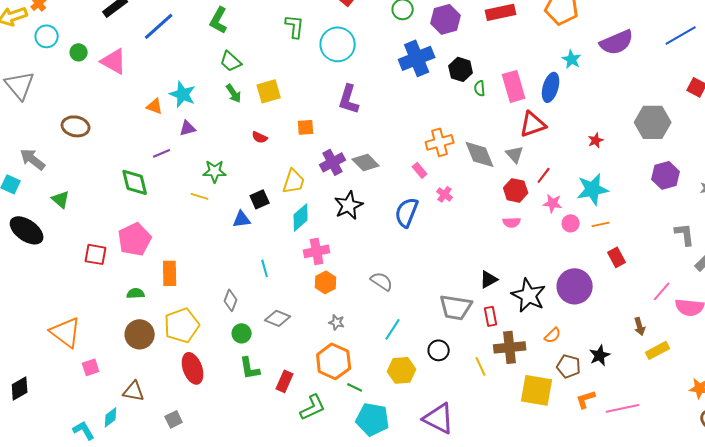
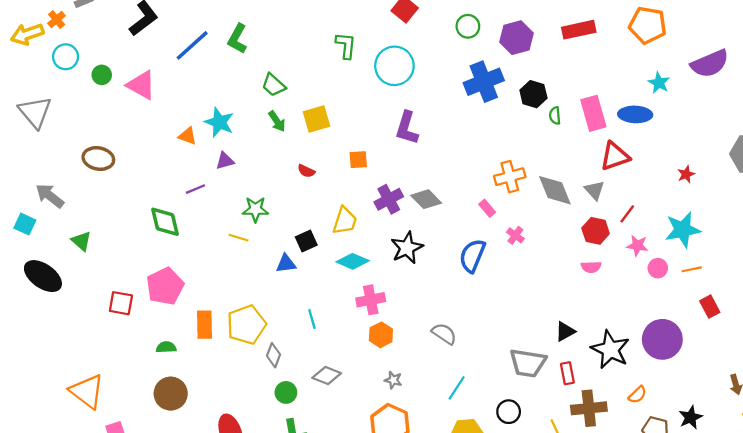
green L-shape: (219, 20) -> (237, 39), moved
blue ellipse: (551, 87) -> (635, 114), turned 76
cyan diamond: (301, 217) -> (353, 261), turned 64
yellow pentagon: (182, 325) -> (246, 325), moved

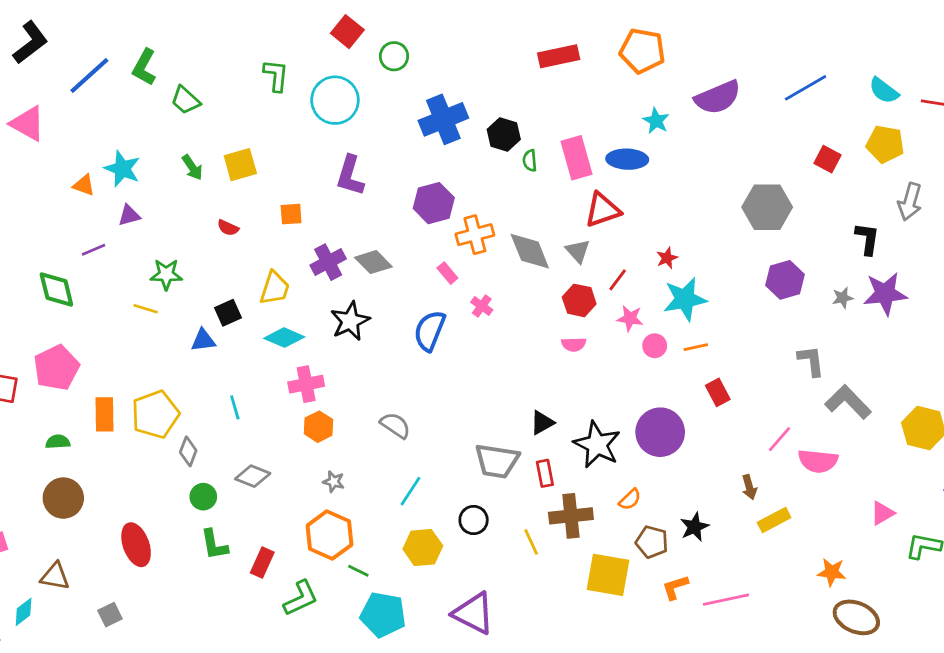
green circle: (468, 26) -> (394, 56), moved
purple hexagon: (517, 38) -> (434, 203), moved
green trapezoid: (274, 85) -> (185, 100), moved
red star: (686, 174) -> (667, 258), moved

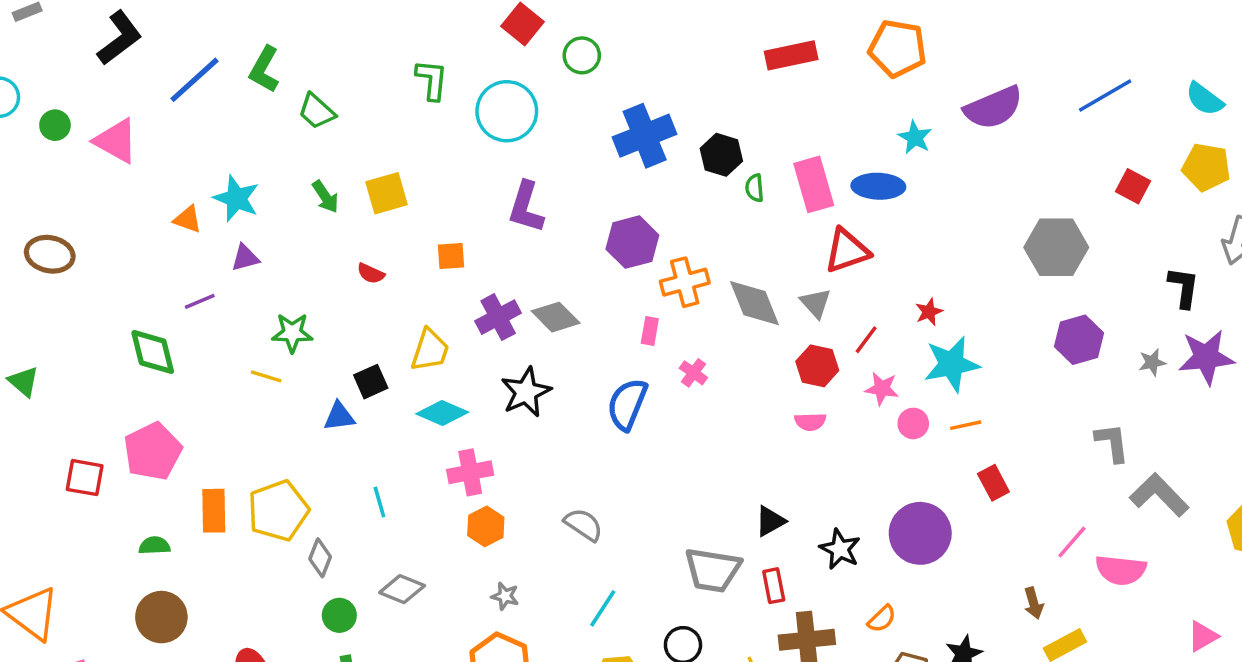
pink rectangle: (447, 273) -> (650, 331), turned 50
black star: (597, 445) -> (840, 549), size x0.7

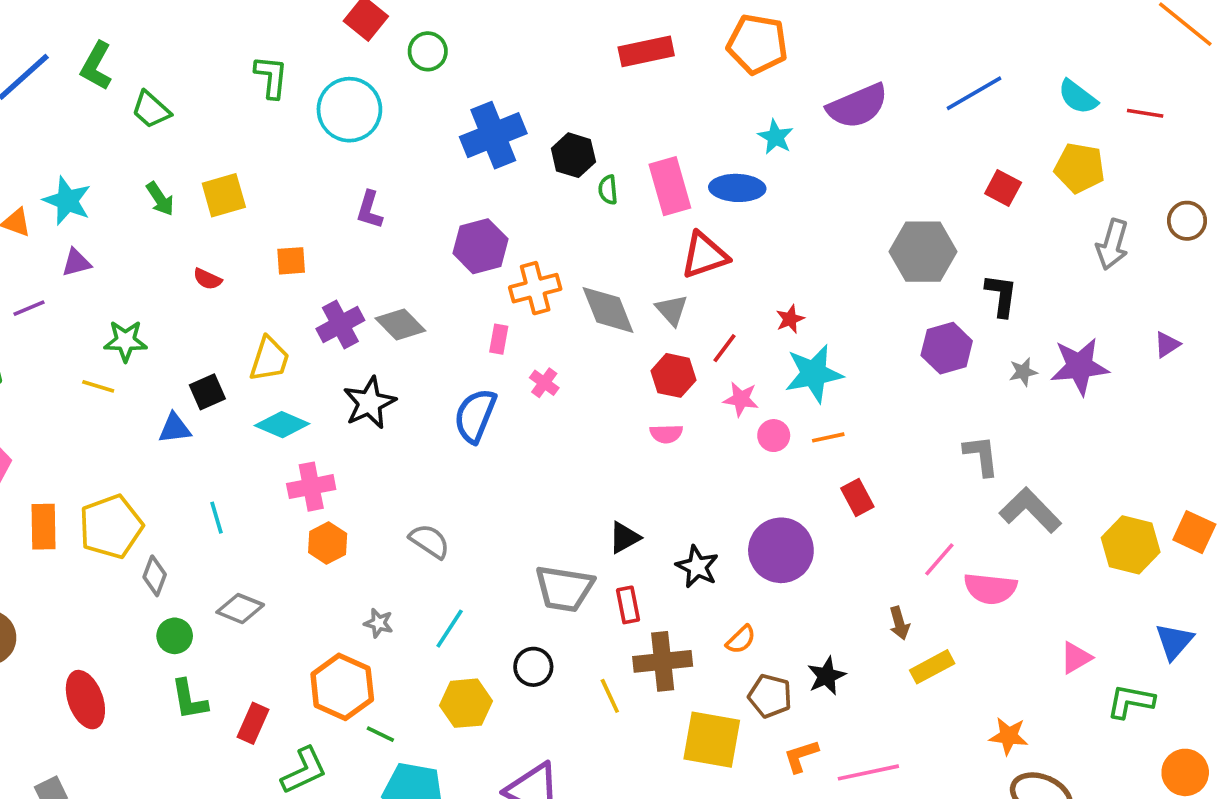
purple L-shape: (526, 207) -> (369, 210), size x0.7
black L-shape: (1184, 287) -> (1001, 295), moved
gray star: (505, 596) -> (379, 623), moved

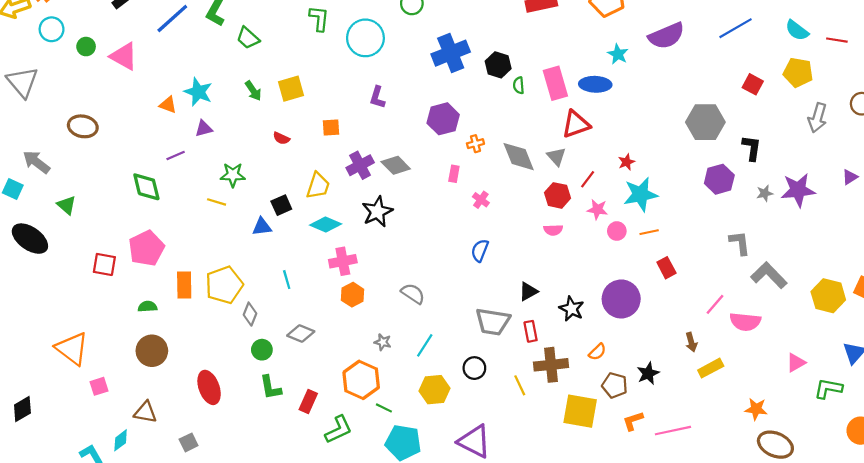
orange cross: (535, 288) -> (475, 144), size x0.6
blue semicircle: (475, 416) -> (480, 250), moved, size x0.7

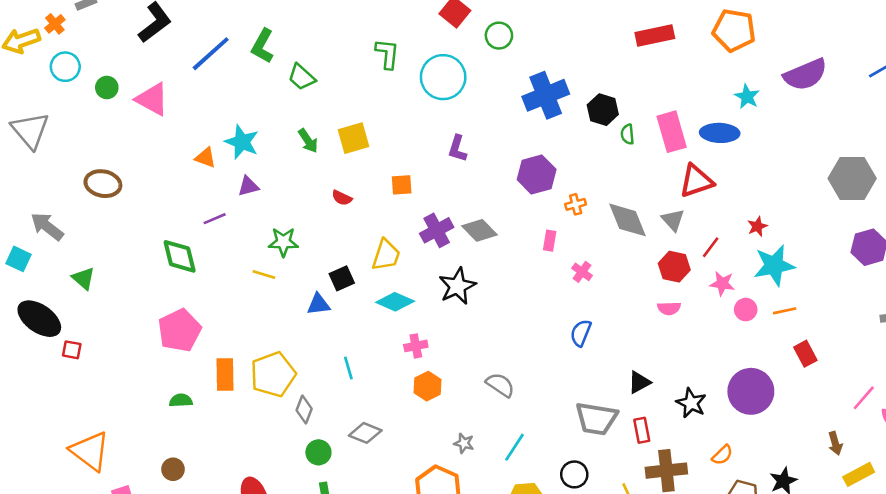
pink cross: (343, 261) -> (416, 346), size x0.7
red square: (104, 264) -> (72, 350), moved, size x0.7
brown circle: (152, 351) -> (173, 469), moved, size x0.6

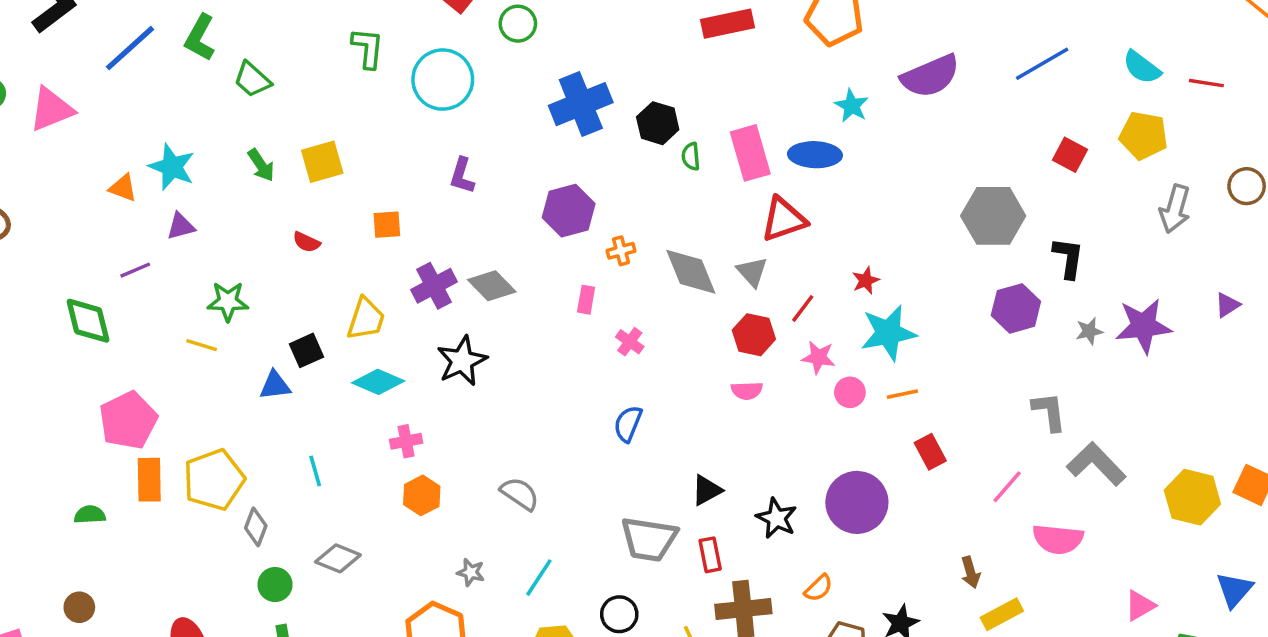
pink triangle: (152, 99) -> (51, 109), turned -51
pink pentagon: (180, 330) -> (128, 420), moved
pink line: (864, 398) -> (1007, 487), moved

